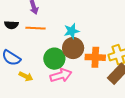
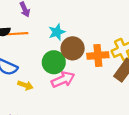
orange line: (35, 28) -> (17, 34), moved
cyan star: (72, 31) -> (57, 32), moved

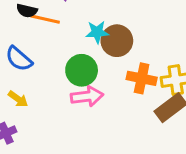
brown circle: (73, 48) -> (117, 41), moved
yellow arrow: (25, 85) -> (18, 99), moved

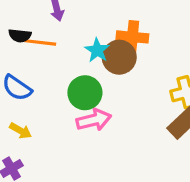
cyan star: (97, 32) -> (97, 50), turned -30
orange cross: (142, 78) -> (132, 37), moved

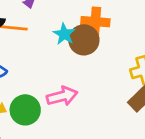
green circle: (85, 93) -> (25, 110), moved

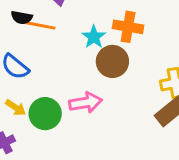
brown circle: (84, 40) -> (112, 61), moved

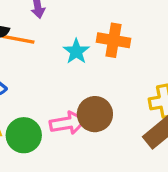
brown circle: (112, 61) -> (95, 114), moved

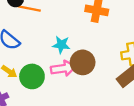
cyan star: (76, 51) -> (61, 45), moved, turned -30

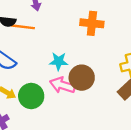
pink arrow: (63, 68) -> (62, 85), turned -150

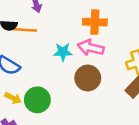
cyan star: (59, 61) -> (63, 52), moved
pink arrow: (62, 85) -> (91, 48), moved

